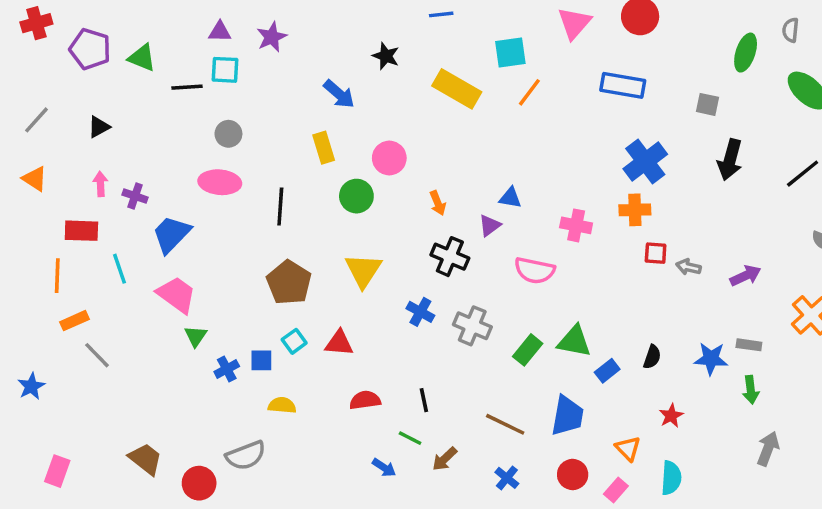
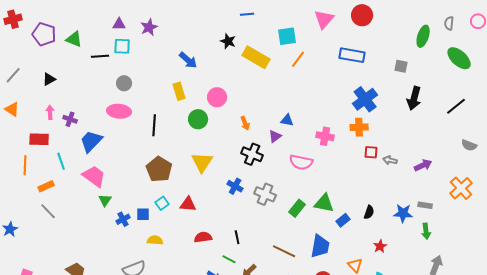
black star: (386, 56) -> (228, 41), moved
orange rectangle: (75, 321) -> (46, 186), moved

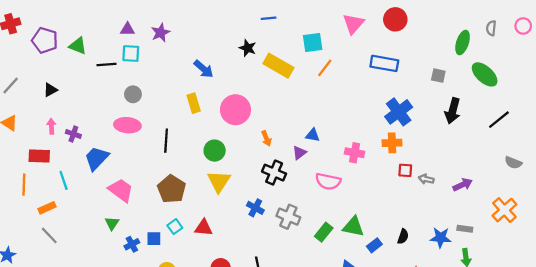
green ellipse: (459, 58) -> (485, 74), moved
pink circle: (217, 97) -> (235, 110), size x1.4
green circle: (198, 119) -> (215, 151), moved
pink trapezoid: (94, 176) -> (121, 190), moved

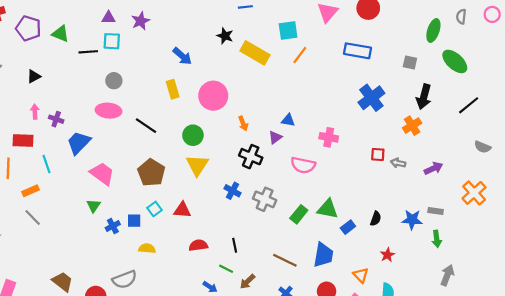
black line: (166, 141) -> (146, 126), turned -60
orange cross: (392, 143) -> (412, 126), moved, turned -30

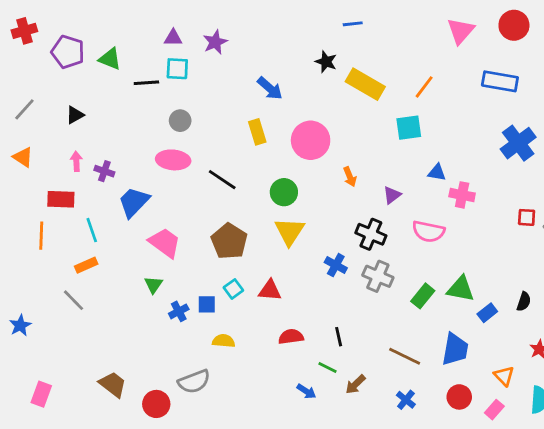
cyan square: (288, 30) -> (409, 128), moved
blue triangle: (288, 120) -> (437, 173), moved
black cross: (251, 157) -> (371, 234), moved
orange rectangle: (31, 191) -> (86, 265), moved

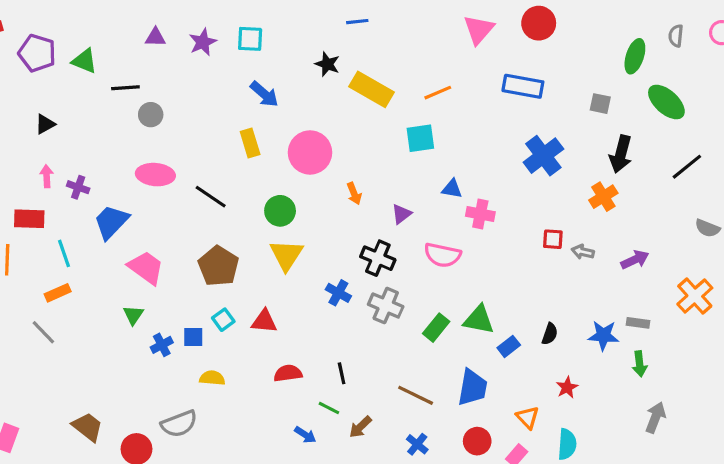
cyan square: (177, 69) -> (250, 39), moved
orange line: (424, 87) -> (438, 93), turned 30
gray circle: (180, 121) -> (151, 115), moved

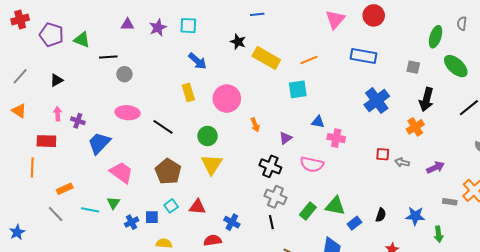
cyan line: (64, 253) -> (90, 210), moved, turned -60
blue cross: (338, 293) -> (232, 222), moved
gray rectangle: (638, 323) -> (450, 202), moved
black line: (342, 373) -> (271, 222), moved

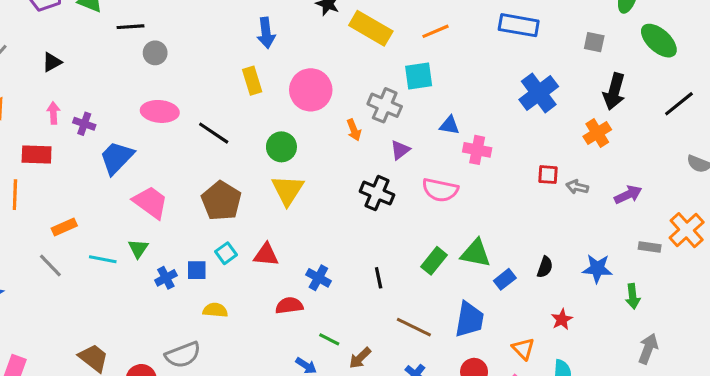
blue arrow: (197, 61) -> (266, 33), turned 42
gray cross: (275, 197) -> (385, 105), moved

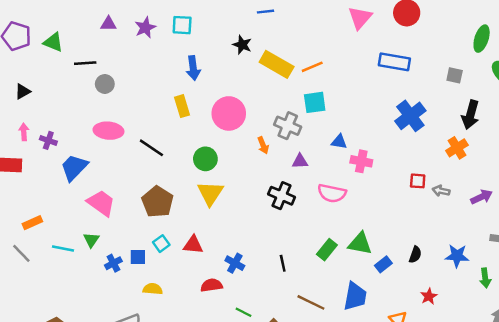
orange line: (436, 31) -> (312, 67), moved
purple triangle: (400, 150) -> (300, 161), turned 35

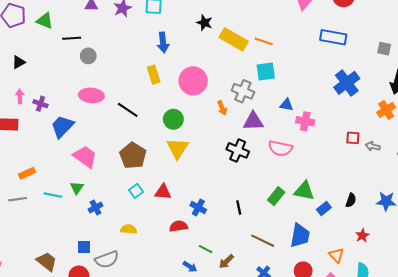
orange line: (312, 67) -> (264, 41), turned 42
purple triangle: (300, 161) -> (253, 121), size x1.5
gray line: (21, 253) -> (18, 199), turned -54
blue square: (138, 257) -> (84, 247), moved

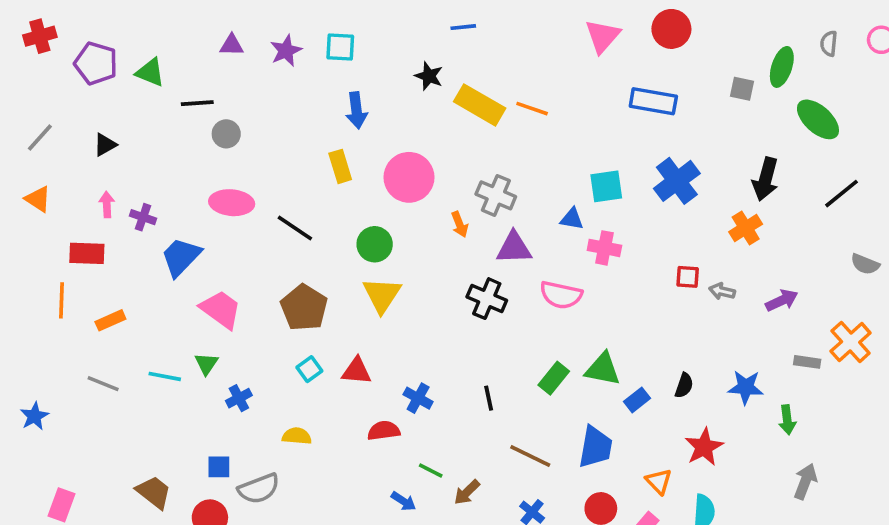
gray square: (384, 49) -> (742, 89), moved
cyan square: (266, 72) -> (606, 186), moved
orange rectangle: (27, 173) -> (110, 320), moved
gray line: (18, 199) -> (103, 384), turned 30
red star: (362, 236) -> (704, 447), size x1.5

